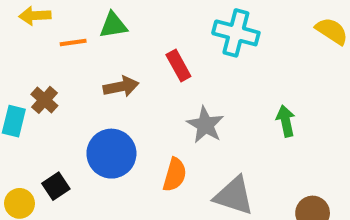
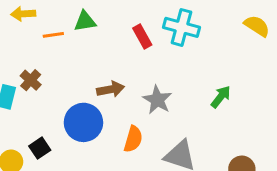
red rectangle: (178, 65) -> (142, 36), moved
brown arrow: (121, 87) -> (111, 89), moved
green arrow: (286, 121) -> (221, 97), turned 50

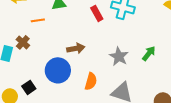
orange line: (53, 35) -> (38, 20), moved
gray star: (157, 100) -> (119, 56), moved

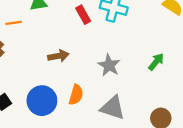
green arrow: (149, 53) -> (156, 62), moved
blue circle: (58, 70) -> (42, 101), moved

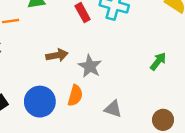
gray star: (109, 65) -> (90, 66), moved
gray triangle: (113, 108) -> (113, 109), size x0.7

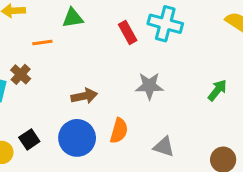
brown arrow: (57, 55) -> (84, 96), moved
gray star: (90, 66) -> (149, 86), moved, turned -30

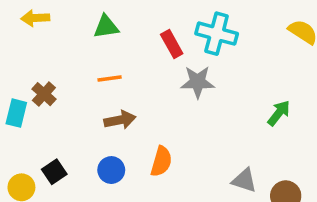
orange line: (42, 43) -> (110, 78), moved
gray star: (149, 86) -> (198, 82), moved
blue circle: (77, 138) -> (111, 170), size x0.6
gray triangle: (164, 147) -> (244, 180), moved

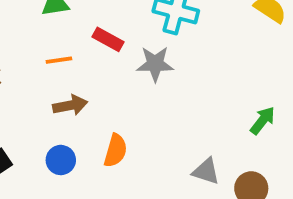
red rectangle: (172, 44) -> (108, 39), moved, turned -32
green arrow: (279, 113) -> (263, 120), moved

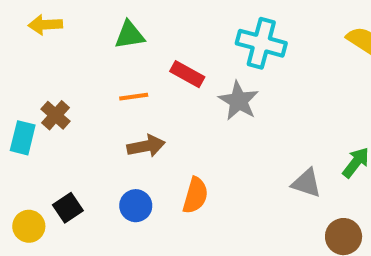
gray star: (155, 64) -> (239, 101), turned 30
gray triangle: (206, 171) -> (306, 183), moved

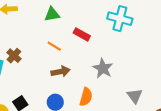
orange line: (134, 97) -> (54, 46), turned 40
gray star: (239, 101) -> (103, 68), moved
gray triangle: (306, 183) -> (135, 96), moved, turned 35

